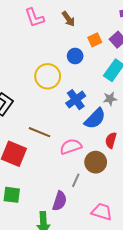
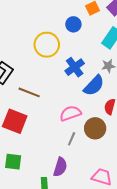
brown line: (39, 132) -> (29, 92), moved
gray line: (76, 180) -> (72, 139), moved

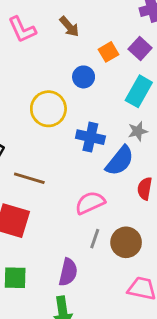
blue cross: (75, 67) -> (90, 137), turned -36
brown circle: (95, 128) -> (126, 242), moved
purple semicircle: (60, 167) -> (68, 272), moved

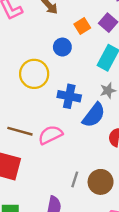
pink semicircle: (90, 203) -> (50, 135), moved

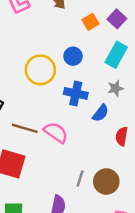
blue circle: (62, 47) -> (73, 56), moved
blue semicircle: (94, 115) -> (101, 113), size x0.7
pink semicircle: (50, 135) -> (56, 133), turned 60

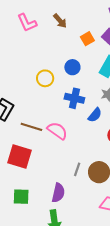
yellow circle: (40, 70) -> (45, 78), size x0.7

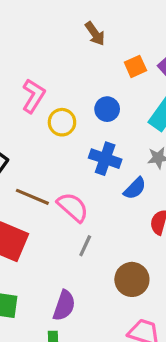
pink L-shape: (27, 23) -> (33, 96), moved, turned -130
gray line: (77, 169) -> (85, 246), moved

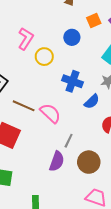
blue circle: (107, 109) -> (72, 37), moved
gray line: (85, 246) -> (69, 141), moved
purple semicircle: (64, 305) -> (57, 161), moved

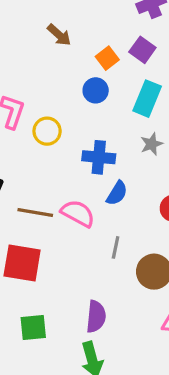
blue circle: (72, 37) -> (96, 90), moved
blue semicircle: (92, 101) -> (117, 193), moved
purple semicircle: (57, 161) -> (96, 317), moved

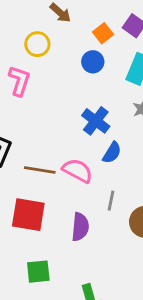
yellow circle: (47, 131) -> (37, 44), moved
blue cross: (99, 157) -> (96, 121), turned 32
purple semicircle: (96, 317) -> (80, 227), moved

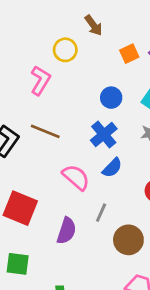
blue circle: (93, 62) -> (111, 98), moved
brown line: (40, 170) -> (45, 131), moved

